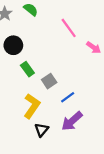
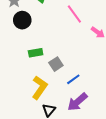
black circle: (13, 45) -> (22, 20), moved
green rectangle: (27, 69) -> (36, 53), turned -64

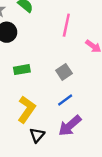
pink line: (74, 14) -> (66, 25), turned 48
gray square: (56, 64) -> (64, 72), moved

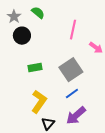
gray square: (64, 72) -> (71, 70), size x1.6

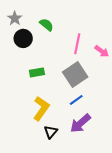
green semicircle: (38, 13) -> (46, 25), moved
pink line: (73, 30) -> (77, 44), moved

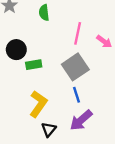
green semicircle: (46, 25) -> (44, 13), turned -136
black circle: (23, 38) -> (16, 50), moved
blue line: (76, 100) -> (76, 95), turned -72

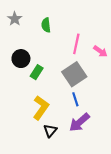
green rectangle: (34, 65) -> (37, 72), turned -48

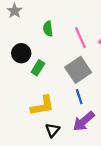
green semicircle: (46, 25) -> (48, 29), moved
pink line: (76, 44) -> (80, 38), turned -36
yellow L-shape: (41, 108) -> (42, 106), turned 45

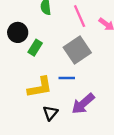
blue line: (79, 97) -> (67, 78), moved, turned -72

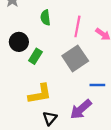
pink line: (80, 16) -> (77, 26), turned 35
blue line: (67, 78) -> (97, 85), moved

